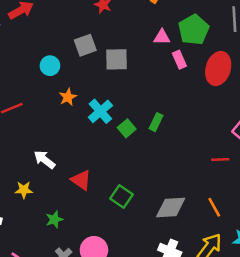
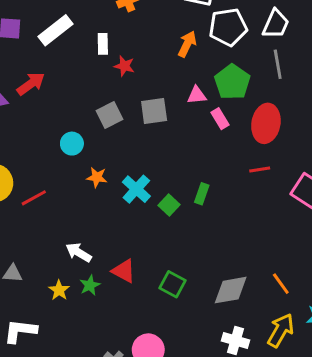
gray square: (116, 59) -> (154, 111), moved
orange star: (68, 97) -> (97, 177), turned -30
red line: (220, 160) -> (260, 170), moved
yellow star: (24, 190) -> (59, 290), turned -30
green star: (54, 220) -> (90, 285), moved

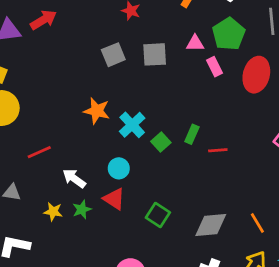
cyan circle: (72, 144) -> (119, 168), moved
red line: (260, 170) -> (218, 150), moved
orange star: (97, 177) -> (97, 111), size x1.4
red line: (34, 198) -> (39, 152), moved
yellow star: (59, 290) -> (53, 212), turned -30

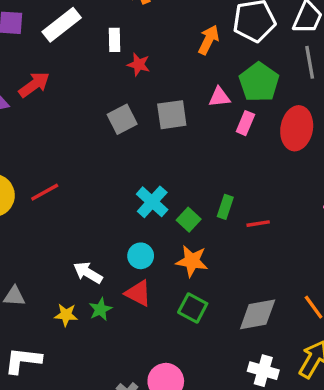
pink rectangle: (215, 67) -> (245, 123), turned 54
orange star: (97, 111) -> (192, 261), moved
red line: (39, 152) -> (45, 192), moved

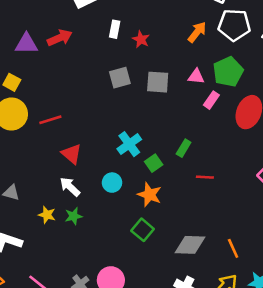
white rectangle: (114, 40) -> (115, 29), moved
green rectangle: (225, 207) -> (184, 148), moved
red triangle: (138, 293) -> (72, 154), moved

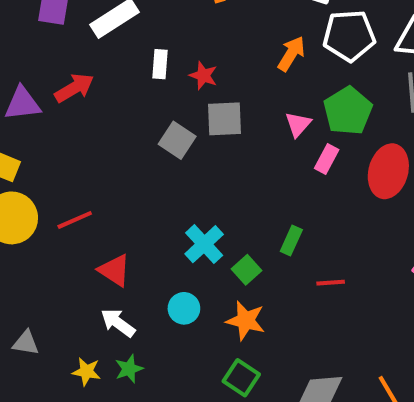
pink triangle: (196, 76) -> (298, 124), turned -48
gray square: (120, 78) -> (177, 140), turned -35
gray square: (158, 82) -> (224, 119), moved

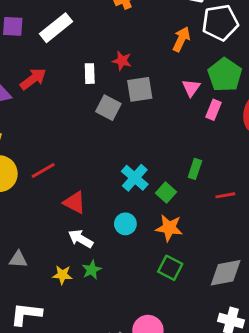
white rectangle: (160, 64) -> (90, 74), moved

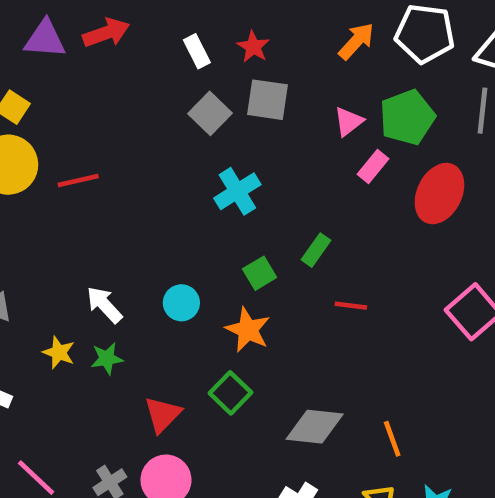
white rectangle: (90, 74) -> (197, 51), turned -42
cyan cross: (135, 178) -> (237, 191), moved
red triangle: (74, 202) -> (163, 414), moved, turned 30

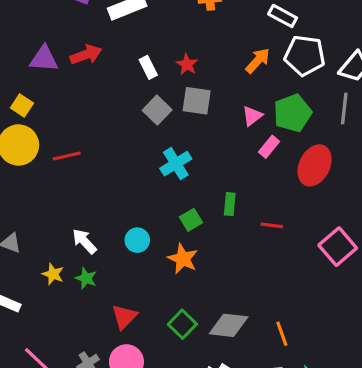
green rectangle: (316, 250) -> (230, 204), turned -30
red line: (351, 306) -> (272, 225), moved
green star: (107, 359) -> (86, 278), turned 30
green square: (231, 393) -> (182, 324), moved

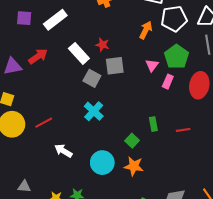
white rectangle: (148, 67) -> (79, 53), size x1.5
cyan cross: (176, 164) -> (94, 111), moved
cyan circle: (137, 240) -> (102, 163), size x1.5
white arrow: (84, 241) -> (63, 151), moved

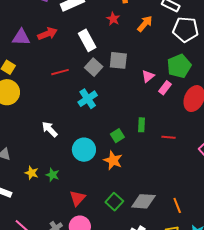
orange arrow: (146, 30) -> (145, 24), moved
red star: (102, 45) -> (113, 19), moved
pink triangle: (152, 65) -> (148, 76), moved
red line: (44, 123) -> (60, 72), moved

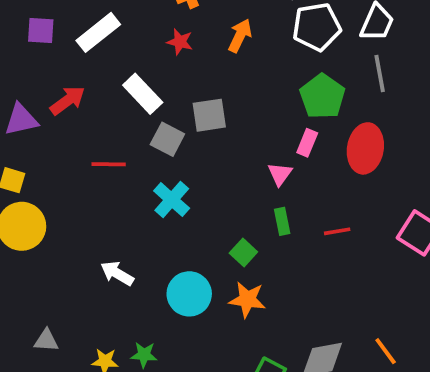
red line: (60, 72) -> (109, 164), turned 30
pink triangle: (148, 76) -> (280, 174), moved

